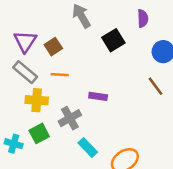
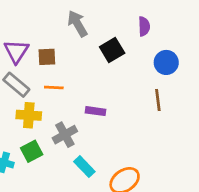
brown square: (53, 47) -> (47, 57), turned 30
brown line: (156, 86) -> (158, 100), turned 30

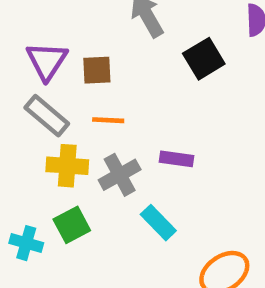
gray cross: (65, 135) -> (120, 175), moved
cyan rectangle: (84, 167) -> (158, 223), moved

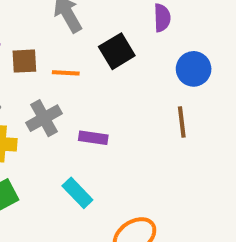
orange line: (108, 120) -> (66, 73), moved
gray cross: (120, 175) -> (44, 118), moved

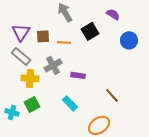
purple semicircle: (162, 18) -> (113, 14), turned -56
brown line: (182, 122) -> (112, 95), moved, turned -35

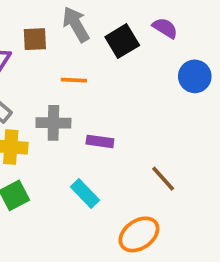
black square: (90, 31) -> (122, 41), moved
brown square: (43, 36) -> (35, 39), moved
gray cross: (53, 65) -> (53, 123), turned 30

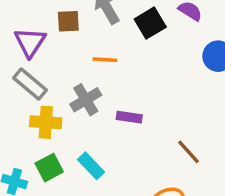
gray cross: (53, 123) -> (86, 100), turned -32
cyan rectangle: (85, 194) -> (91, 166), moved

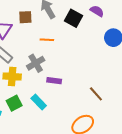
black square: (150, 23) -> (73, 18), turned -30
purple rectangle: (129, 117) -> (54, 81), moved

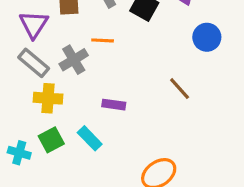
gray cross: (36, 63) -> (74, 60), moved
brown line: (96, 94) -> (180, 89), moved

